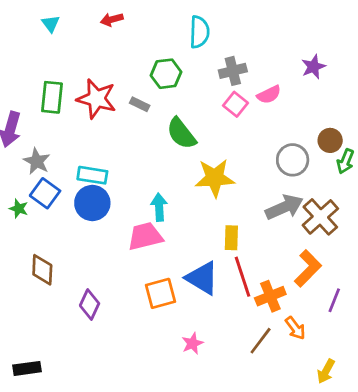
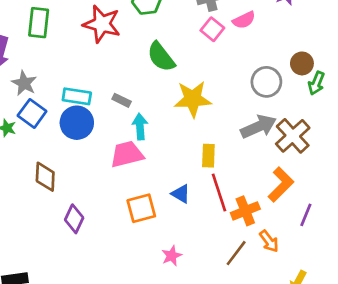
red star: (97, 99) -> (102, 24), moved
gray rectangle: (140, 104) -> (122, 100), moved
brown diamond: (42, 270) -> (45, 177), moved
blue triangle: (202, 278) -> (181, 194), size x0.6

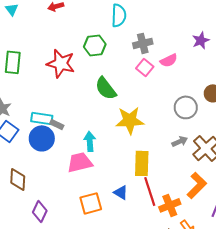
gray rectangle: (122, 100) -> (57, 124), moved
gray arrow: (258, 127) -> (180, 141), size x0.6
yellow rectangle: (208, 156) -> (142, 163), size x1.4

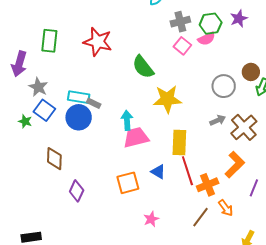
green hexagon: (95, 45) -> (211, 24), moved
pink trapezoid: (80, 162) -> (136, 137), moved

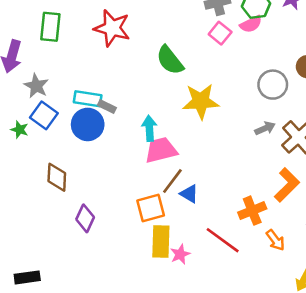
yellow rectangle: (179, 142) -> (161, 241), moved
red line: (187, 171) -> (223, 240), moved, turned -36
brown line: (200, 217) -> (172, 181), moved

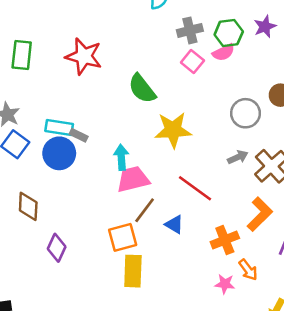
blue triangle: (189, 194) -> (174, 224), moved
red line: (223, 240) -> (195, 188), moved
pink star: (180, 254) -> (225, 284), moved, turned 30

